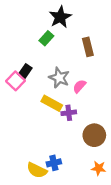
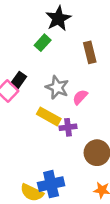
blue cross: (54, 163) -> (51, 184), size x1.5

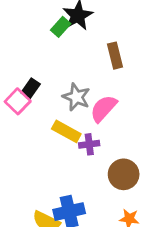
green rectangle: (43, 43) -> (61, 27), moved
pink semicircle: (80, 97) -> (104, 108), size x1.5

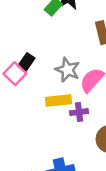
yellow rectangle: (66, 131) -> (58, 101), turned -35

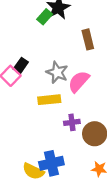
purple cross: (79, 112) -> (72, 122), moved

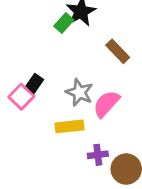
brown rectangle: (88, 39) -> (118, 51), turned -30

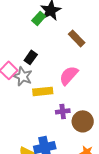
black rectangle: (34, 84) -> (31, 57), moved
gray star: (79, 92) -> (23, 76), moved

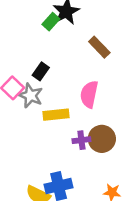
pink semicircle: (69, 75) -> (89, 94), turned -30
brown circle: (83, 121) -> (102, 139), moved

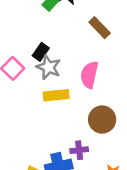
gray star: (30, 96) -> (48, 67), moved
purple cross: (81, 140) -> (79, 150), moved

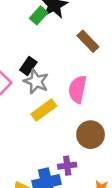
yellow rectangle: (56, 95) -> (44, 110), turned -30

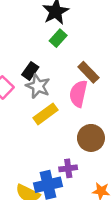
green rectangle: (39, 15) -> (58, 38), moved
brown rectangle: (88, 41) -> (88, 72), moved

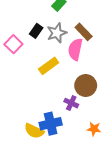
gray star: (38, 86) -> (57, 33), moved, turned 30
purple cross: (68, 168) -> (71, 103), moved, turned 32

